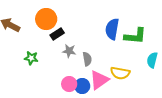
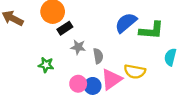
blue semicircle: (112, 29) -> (126, 23), turned 40
green star: (31, 58) -> (46, 65), moved

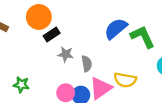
green L-shape: (151, 30) -> (143, 37), turned -120
green star: (46, 65) -> (21, 85), moved

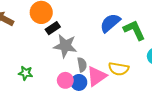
gray star: (66, 54) -> (65, 46), size x1.6
gray semicircle: (87, 64) -> (82, 65), moved

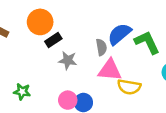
gray star: (65, 46) -> (68, 60), size x0.7
gray semicircle: (82, 65) -> (101, 47), moved
pink triangle: (97, 76) -> (110, 70), moved, turned 40

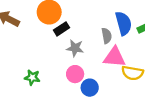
blue semicircle: (119, 34) -> (123, 23), turned 115
pink circle: (68, 100) -> (75, 74), moved

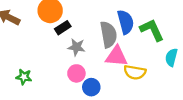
gray semicircle: (107, 36) -> (108, 35), size x1.6
green star: (32, 77) -> (24, 77), moved

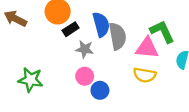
blue semicircle: (126, 22) -> (101, 24), moved
pink triangle: (116, 56) -> (147, 48), moved
green star: (24, 77) -> (31, 80), size x1.5

